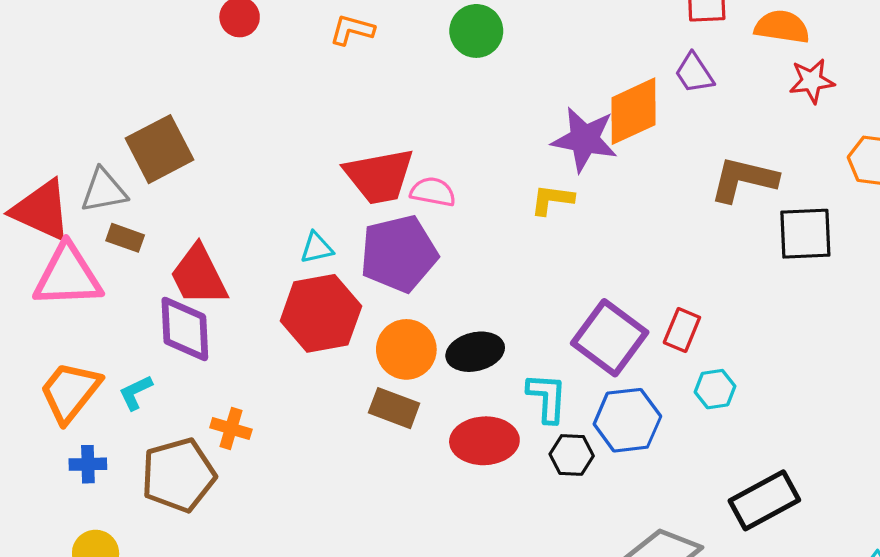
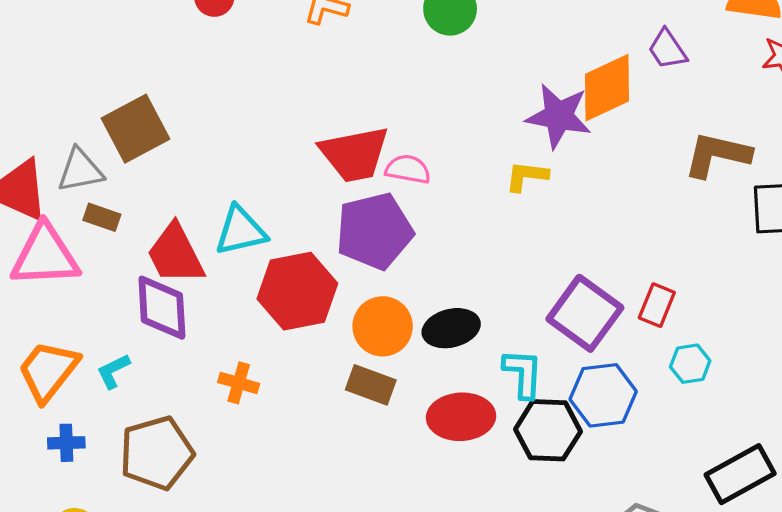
cyan triangle: (317, 248) -> (241, 231), moved, size x1.6
orange cross: (231, 428) -> (239, 383), moved
black hexagon: (572, 455) -> (548, 430), size x1.5

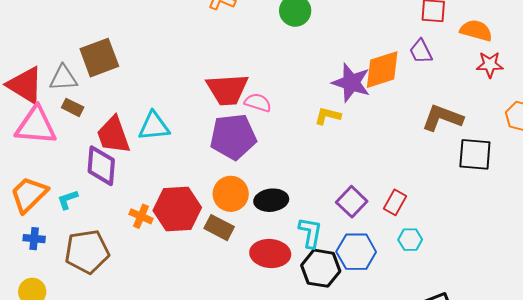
red hexagon: (297, 291) -> (177, 209), moved
purple square: (585, 313) -> (352, 202), size x0.7

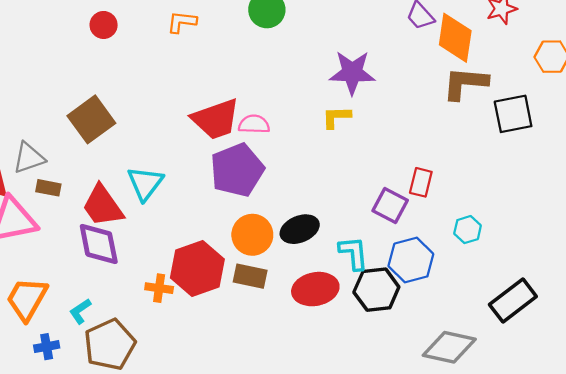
brown square: (99, 58) -> (91, 119), moved
orange diamond: (382, 70) -> (455, 38), moved, turned -48
cyan triangle: (154, 126) -> (145, 183), turned -32
cyan L-shape: (68, 200) -> (80, 311), moved
red rectangle: (395, 202) -> (421, 182), moved

